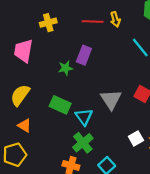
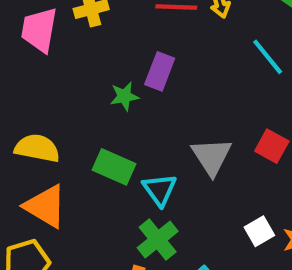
pink trapezoid: (23, 51) -> (39, 30), moved
yellow semicircle: (20, 95) -> (37, 148), turned 65
orange triangle: (24, 125) -> (45, 206), size x1.6

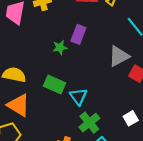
gray triangle: (212, 156) -> (119, 56), moved, turned 35
green cross: (158, 240) -> (89, 123), moved

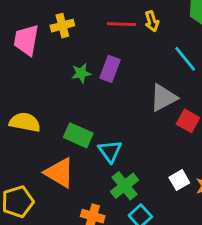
green star: (60, 47) -> (81, 73), moved
orange triangle: (18, 105) -> (59, 173), moved

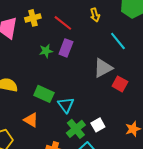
red line: (122, 24) -> (63, 23), moved, turned 36
orange triangle: (59, 173) -> (31, 120), size x0.7
white square: (179, 180) -> (98, 125), moved

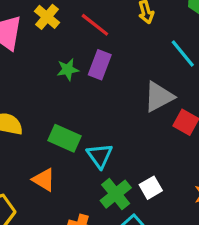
yellow cross: (33, 18) -> (47, 17), turned -35

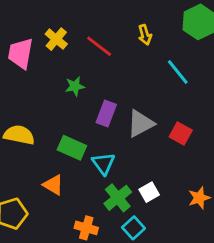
purple rectangle: (100, 65) -> (106, 113), moved
gray triangle: (159, 97) -> (141, 123), moved

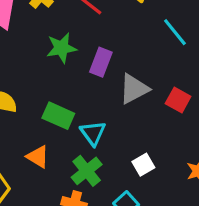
green star: (75, 86) -> (61, 48), size x1.4
purple rectangle: (106, 113) -> (101, 62), moved
green cross: (118, 198) -> (87, 171), moved

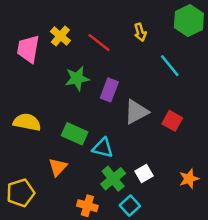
cyan triangle: (93, 133) -> (103, 148), turned -40
orange triangle: (38, 157) -> (58, 167), turned 42
green cross: (87, 171) -> (113, 179), moved

